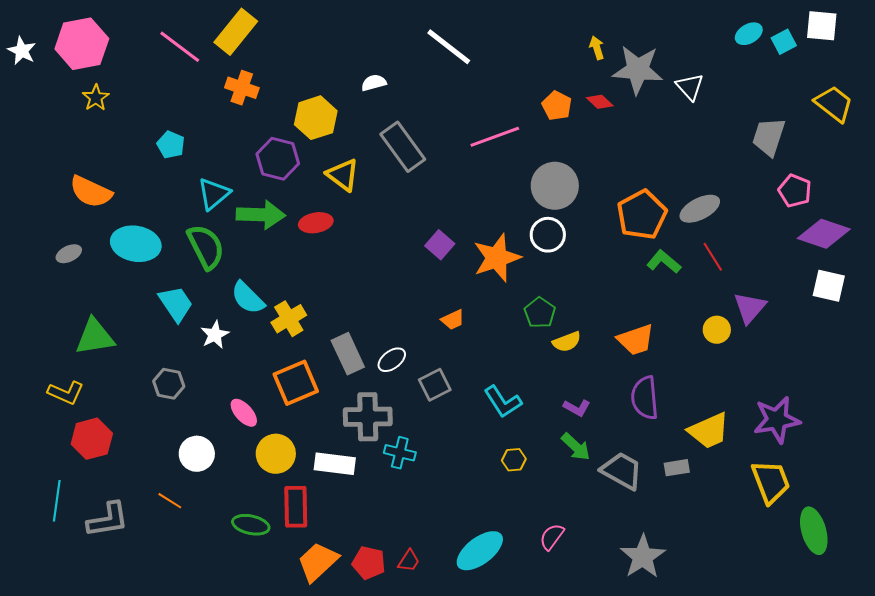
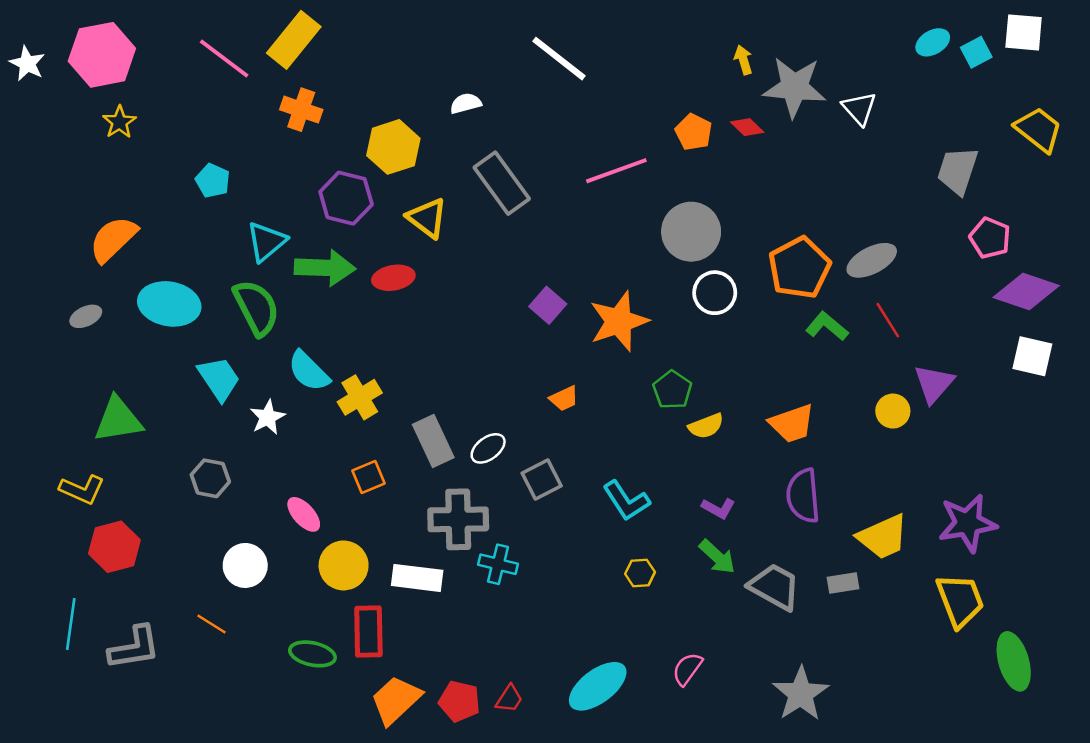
orange semicircle: (91, 192) -> (113, 239), turned 111
white circle: (548, 235) -> (715, 293), moved
orange square: (296, 383) -> (368, 477), size x0.6

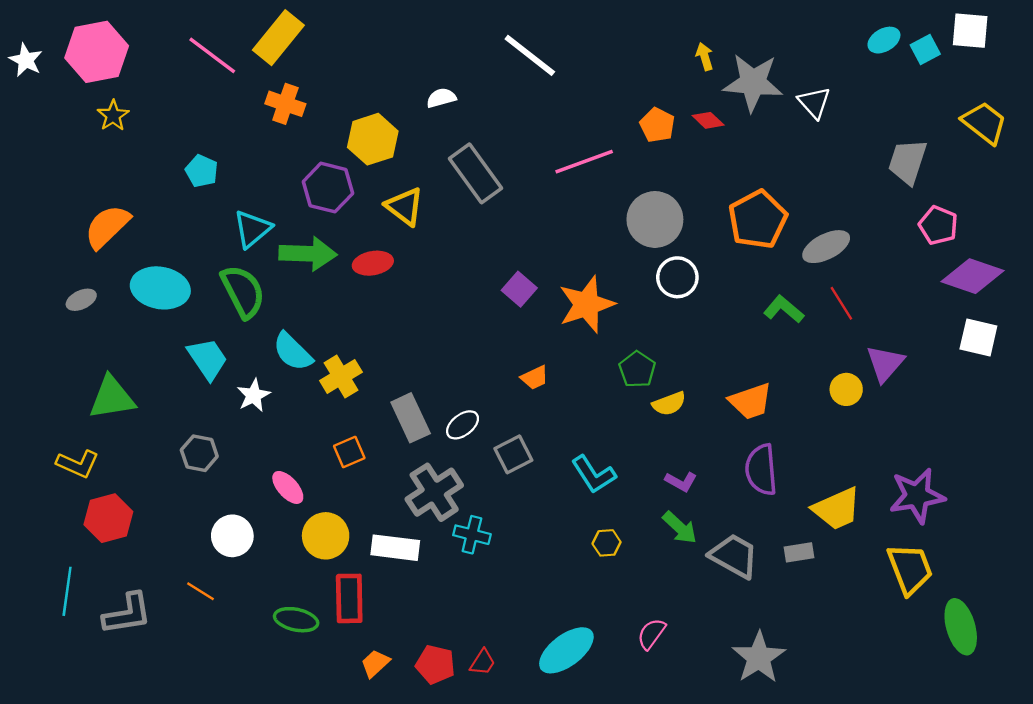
orange pentagon: (799, 268) -> (758, 219), moved
gray cross: (458, 519) -> (434, 492), turned -32
orange trapezoid: (396, 700) -> (375, 663), size x0.6

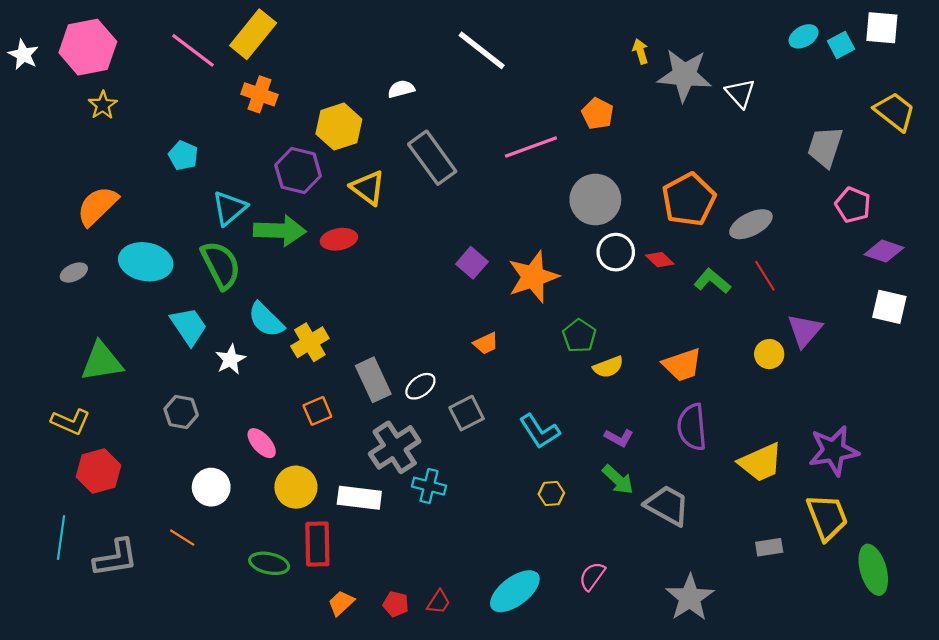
red diamond: (708, 120) -> (660, 260), moved
purple diamond: (973, 276) -> (884, 251), size x0.7
gray rectangle: (799, 552) -> (769, 547), moved
red pentagon: (435, 665) -> (396, 604), size x0.7

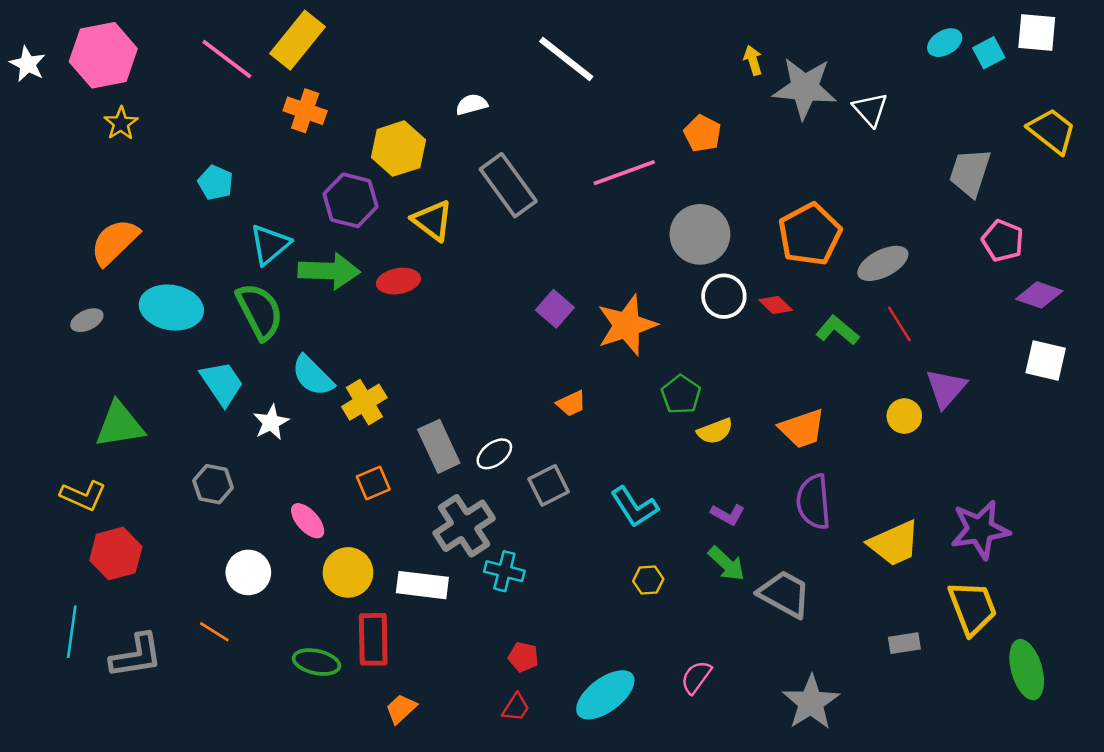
red pentagon: (396, 604) -> (523, 657), moved

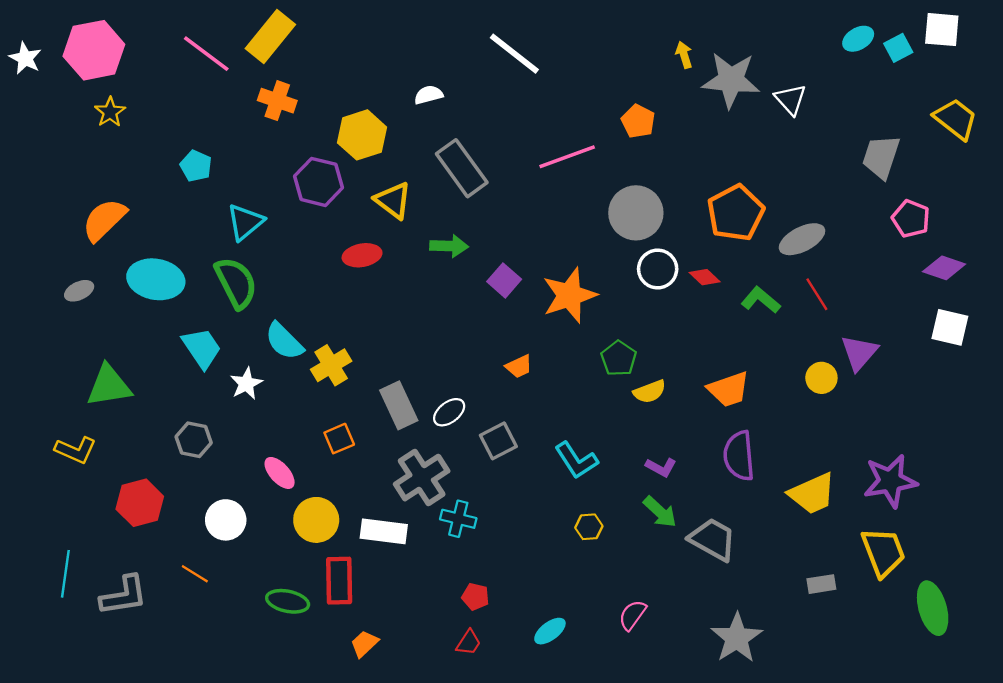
green arrow: (329, 271) -> (449, 246), moved, size x0.7
red hexagon: (116, 554) -> (140, 503), moved
cyan ellipse: (605, 695) -> (550, 631), size x0.6

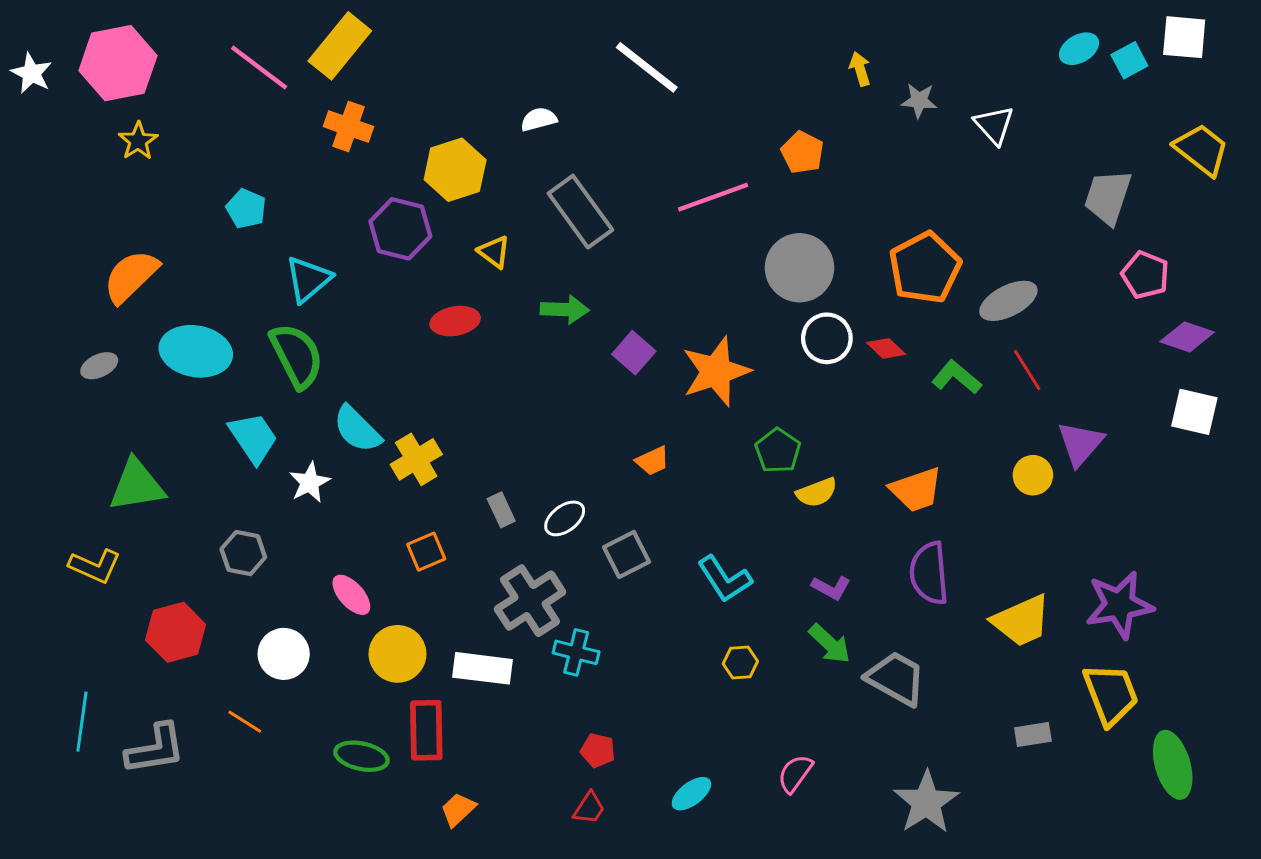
gray star: (731, 80) -> (919, 101), size x0.5
yellow triangle: (393, 200) -> (494, 252), size x0.7
gray rectangle: (399, 405) -> (501, 510), size x0.6

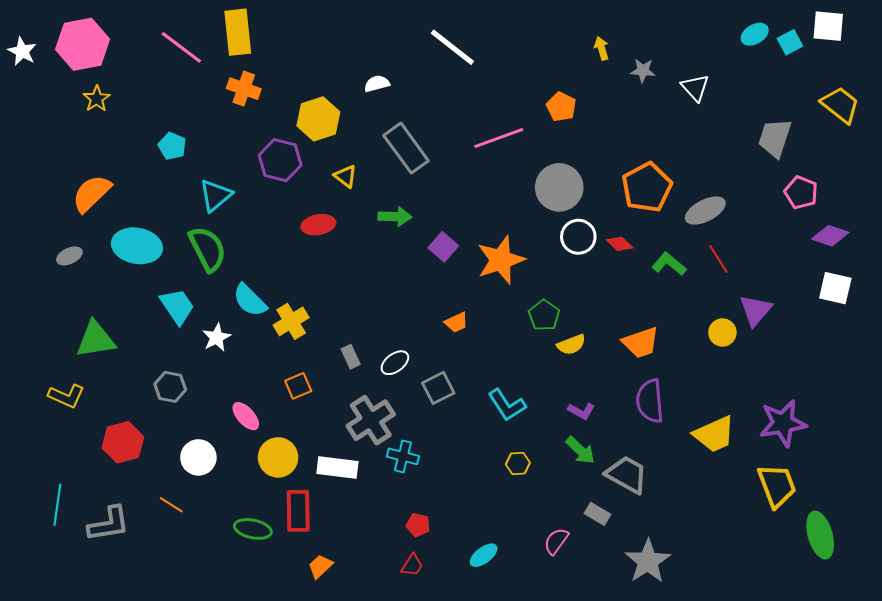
yellow rectangle: (340, 46) -> (238, 32), turned -45
gray rectangle: (1033, 735) -> (597, 514), moved, turned 40

